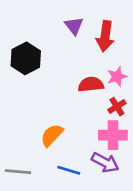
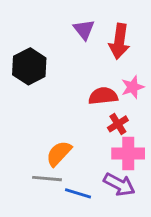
red cross: (117, 107) -> (118, 124), moved
gray line: (18, 172) -> (47, 179), moved

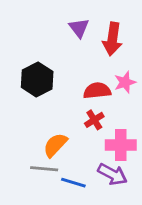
black hexagon: (29, 66) -> (37, 79), moved
red cross: (118, 124) -> (94, 120), moved

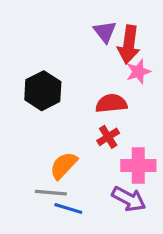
purple triangle: (79, 28) -> (105, 32), moved
pink star: (125, 82) -> (138, 72), moved
blue line: (73, 183) -> (68, 208), moved

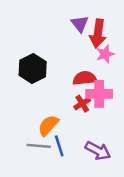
pink cross: (138, 166) -> (99, 94), moved
blue line: (68, 208) -> (59, 146), moved, turned 55

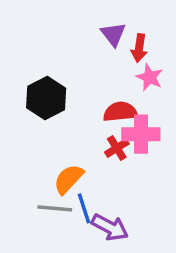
red arrow: (98, 33) -> (139, 48), size x0.7
pink star: (105, 54) -> (150, 77), turned -30
purple arrow: (98, 151) -> (110, 227), moved

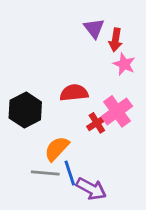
black hexagon: (46, 98) -> (25, 110), moved
red semicircle: (120, 112) -> (74, 93), moved
pink cross: (141, 134) -> (117, 111), turned -36

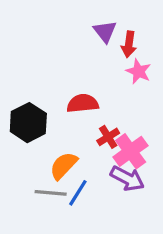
pink cross: (117, 111) -> (131, 151), moved
blue line: (70, 173) -> (78, 193), turned 50
purple arrow: (91, 189) -> (127, 178), moved

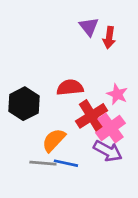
pink star: (139, 71) -> (117, 94), moved
red cross: (108, 137) -> (92, 116), size x1.6
blue line: (78, 193) -> (66, 163), turned 70

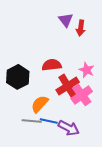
purple arrow: (108, 151) -> (69, 128), moved

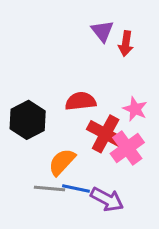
red cross: (68, 86) -> (106, 134), turned -30

